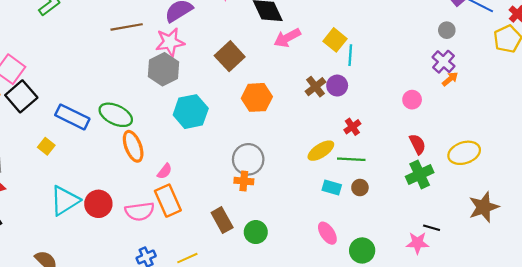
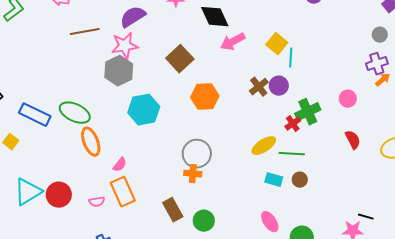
purple cross: (444, 62) -> (377, 64), turned 30
green cross: (420, 175) -> (308, 112), moved
pink semicircle: (140, 211) -> (97, 202), size x0.6

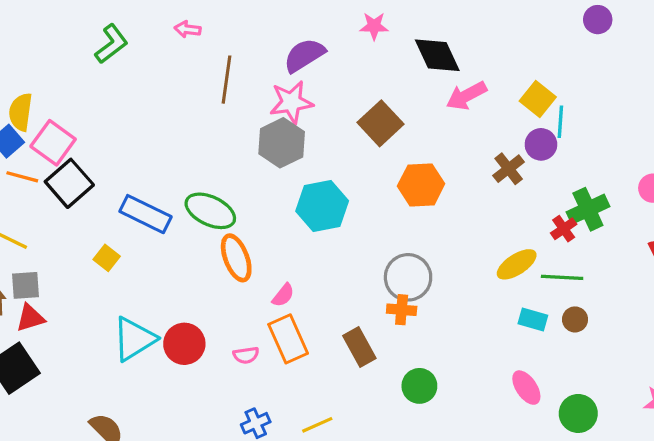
brown line: (85, 32) -> (226, 80), turned -72
purple circle: (279, 86) -> (541, 144), moved
brown rectangle: (173, 210) -> (359, 347), moved

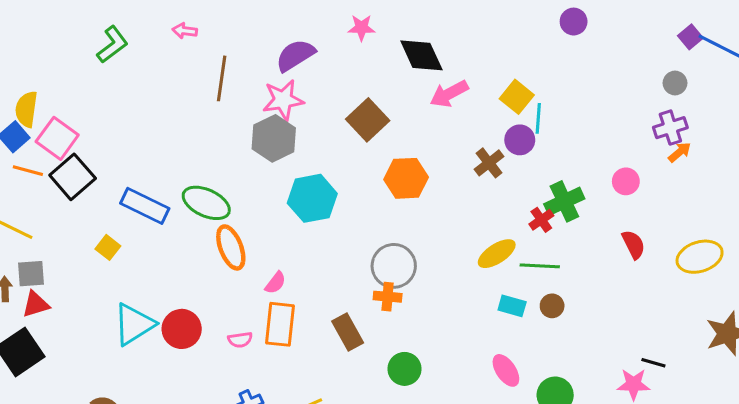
orange rectangle: (288, 339) -> (280, 324), turned 30

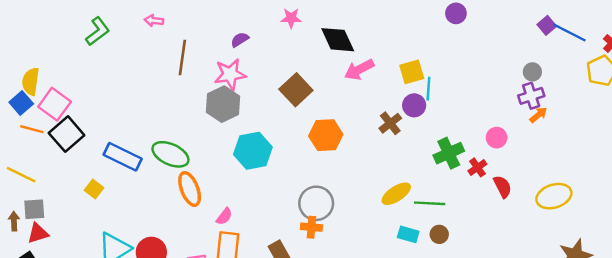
purple semicircle: (295, 55) -> (240, 40), size x0.6
gray circle: (675, 83) -> (532, 72), moved
yellow square: (517, 97) -> (412, 72), turned 35
red cross: (541, 220) -> (477, 167), moved

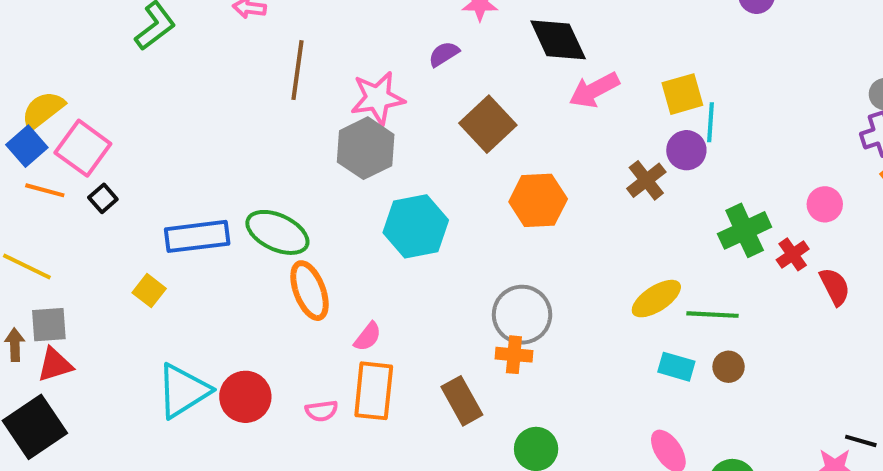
purple semicircle: (240, 40) -> (444, 54), moved
yellow semicircle: (31, 81) -> (43, 110), turned 44
black square: (67, 134) -> (103, 198), size x0.5
blue rectangle: (123, 157) -> (197, 236), turned -33

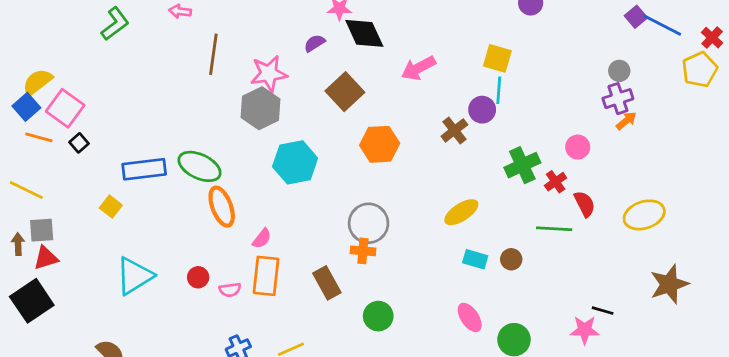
black diamond: (558, 40) -> (364, 33), moved
yellow square: (682, 94) -> (497, 58), moved, turned 32
green line: (712, 315) -> (554, 229), moved
red circle: (245, 397) -> (198, 277), moved, size x0.6

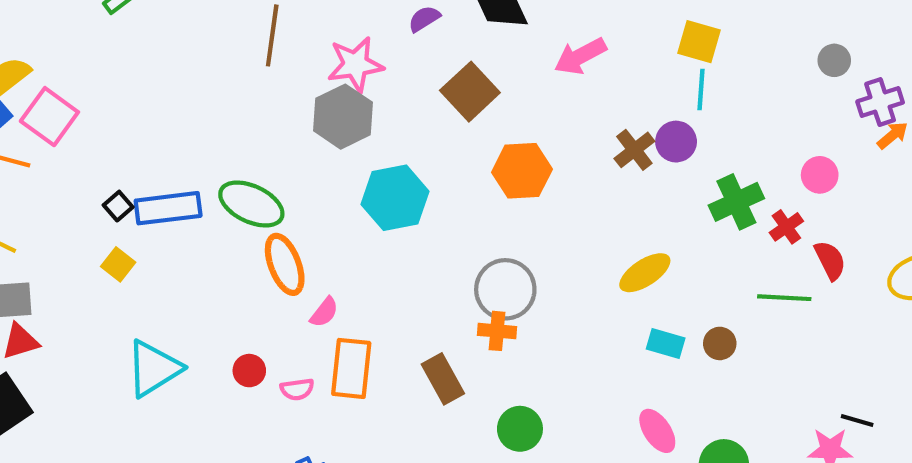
gray circle: (619, 71) -> (834, 60), moved
purple circle: (482, 110) -> (676, 142), moved
black square: (79, 143) -> (118, 206), moved
pink semicircle: (262, 238) -> (324, 312), moved

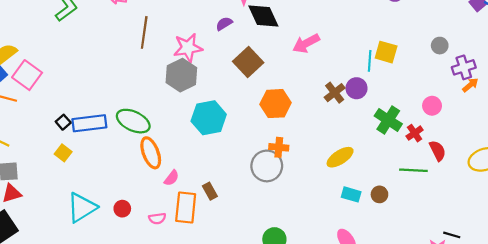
yellow square: (699, 42) -> (386, 52), moved
green cross: (736, 202) -> (388, 120), turned -32
orange cross: (497, 331) -> (279, 147), moved
red circle: (249, 371) -> (122, 209), moved
brown rectangle: (443, 379) -> (210, 191), moved, size x0.7

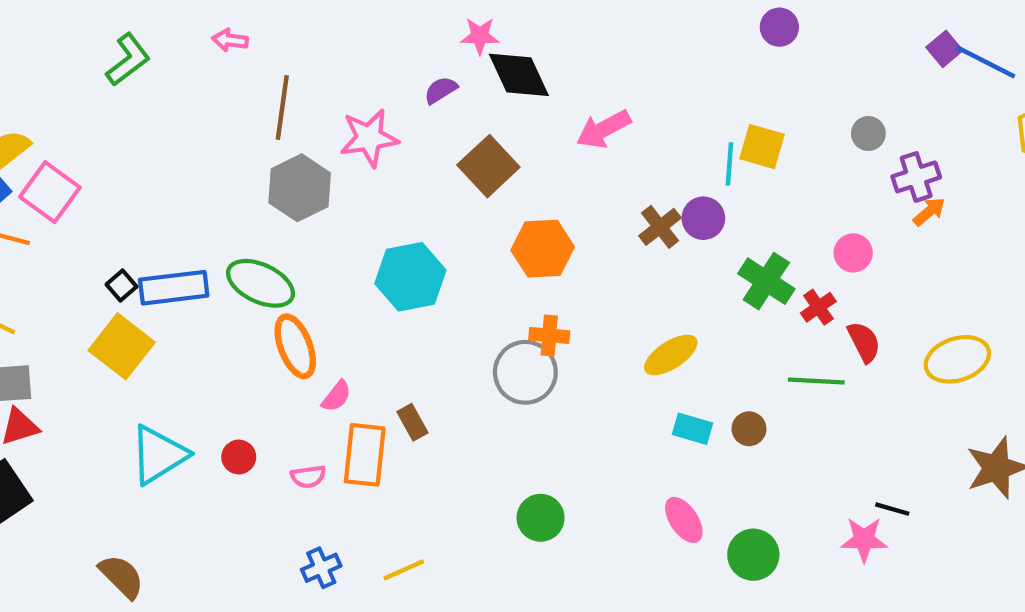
gray hexagon: (181, 75) -> (300, 188), moved
yellow square: (63, 153) -> (122, 346), size x1.8

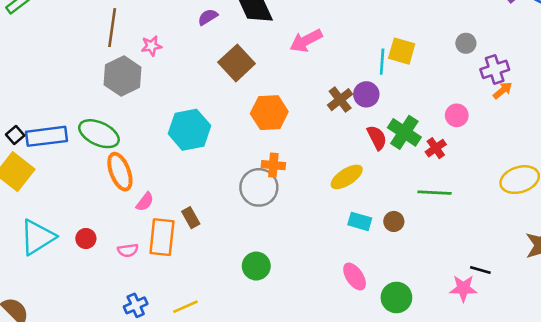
pink star: (369, 138) -> (151, 46), moved, size x0.6
red semicircle: (864, 342) -> (377, 138), moved
green circle: (541, 518) -> (256, 266), moved

